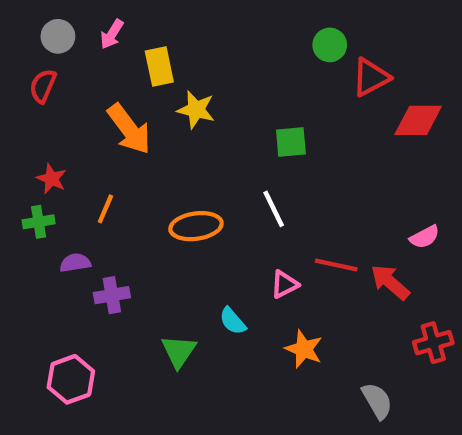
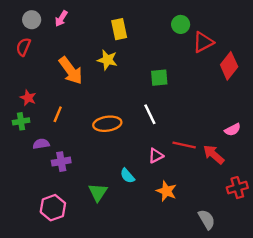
yellow rectangle: (159, 67) -> (119, 29), moved
red diamond: (418, 120) -> (229, 66), turned -52
pink hexagon: (71, 379) -> (53, 208), moved

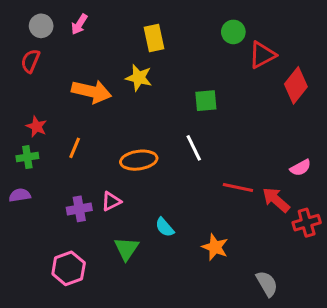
orange arrow: (71, 71) -> (91, 91), turned -40
purple semicircle: (41, 144) -> (20, 195), moved
pink triangle: (156, 156) -> (111, 201), moved
red cross: (237, 188) -> (307, 223), moved

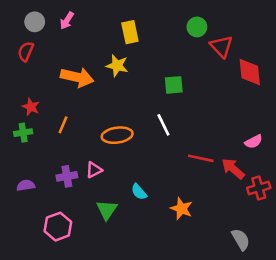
red triangle: (262, 55) -> (221, 46), turned -45
red diamond: (296, 85) -> (250, 72), turned -44
purple semicircle: (20, 195) -> (26, 185), moved
gray semicircle: (267, 284) -> (241, 239), moved

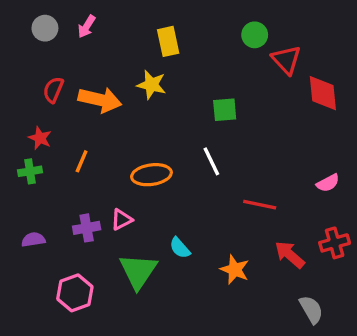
red semicircle: (26, 51) -> (53, 90), moved
red arrow: (233, 169) -> (290, 255), moved
green triangle: (107, 210) -> (138, 271), size x1.4

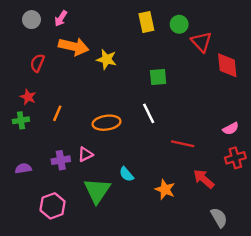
yellow rectangle: (168, 41) -> (146, 22), moved
orange arrow: (100, 100) -> (74, 47), moved
red cross: (335, 243) -> (235, 158), moved

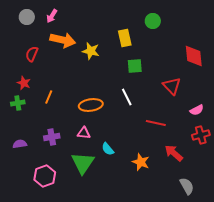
yellow rectangle: (146, 22) -> (125, 38), moved
red triangle: (201, 42) -> (172, 86), moved
pink triangle: (85, 154) -> (84, 133), moved, turned 32

